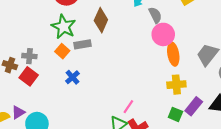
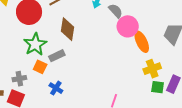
green star: (64, 27) -> (35, 44), turned 30
gray cross: (29, 56) -> (19, 79), moved
green square: (175, 114) -> (158, 87), moved

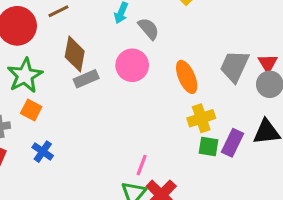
pink circle: (128, 26) -> (132, 65), moved
gray rectangle: (57, 56) -> (86, 79), moved
blue cross: (56, 88) -> (43, 152), moved

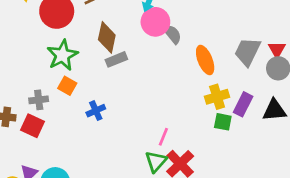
gray semicircle: (149, 29) -> (172, 34), moved
pink circle: (132, 65) -> (155, 22), moved
purple rectangle: (233, 143) -> (243, 104), moved
blue cross: (43, 152) -> (96, 111), moved, turned 30

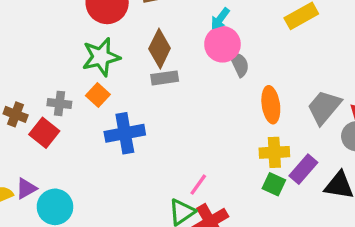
blue cross: (96, 111) -> (125, 133), size x1.6

